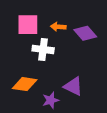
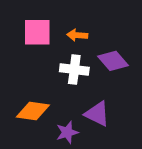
purple diamond: (85, 33) -> (113, 61), moved
white cross: (43, 49) -> (74, 69), moved

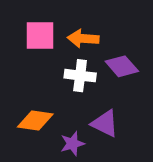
orange arrow: (77, 35) -> (83, 39), size x1.4

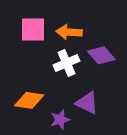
white cross: (80, 76) -> (66, 63), turned -30

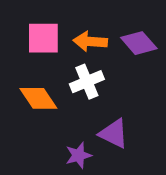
purple diamond: (101, 55) -> (139, 43), moved
orange diamond: (29, 100) -> (38, 98), moved, turned 48

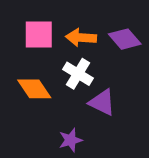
white cross: (87, 82) -> (78, 74), turned -36
purple triangle: (114, 134) -> (102, 102), moved

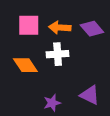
white cross: (78, 74) -> (58, 54), turned -35
purple triangle: (102, 102) -> (90, 95), moved

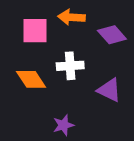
orange arrow: (60, 28) -> (71, 17), moved
purple triangle: (90, 95) -> (109, 90), moved

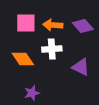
orange arrow: (71, 17) -> (53, 25), moved
purple star: (63, 125) -> (32, 93), moved

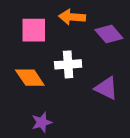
orange arrow: (53, 25) -> (72, 17), moved

